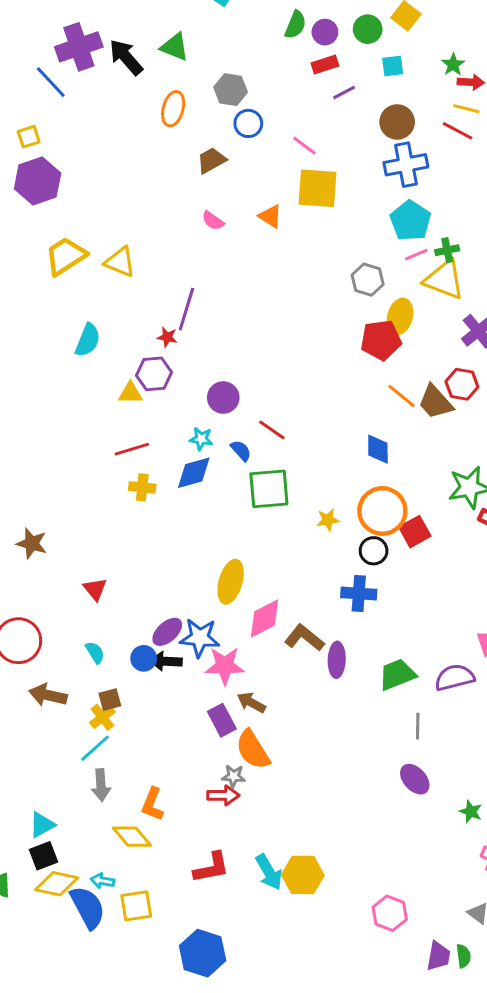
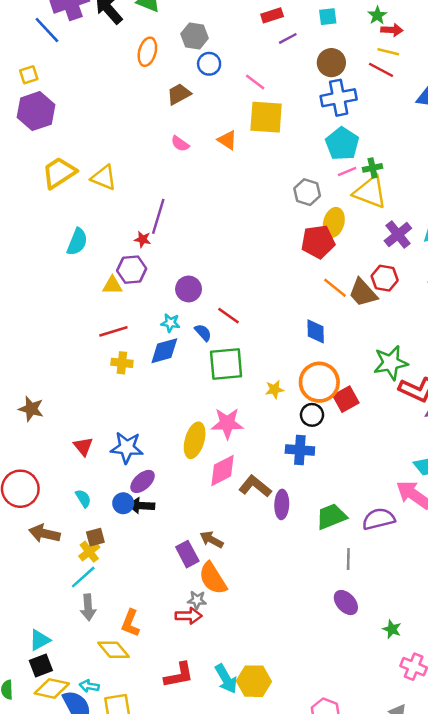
blue star: (200, 638) -> (127, 448), moved
pink star: (225, 666) -> (227, 423), moved

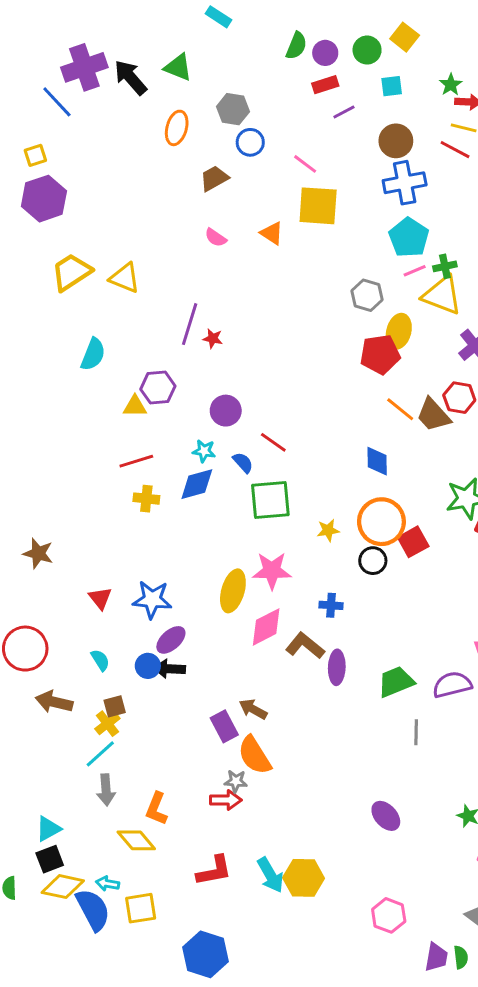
red star: (143, 239) -> (213, 338), moved
blue cross: (300, 450) -> (331, 605), moved, size x0.7
purple ellipse: (346, 603) -> (386, 816), moved

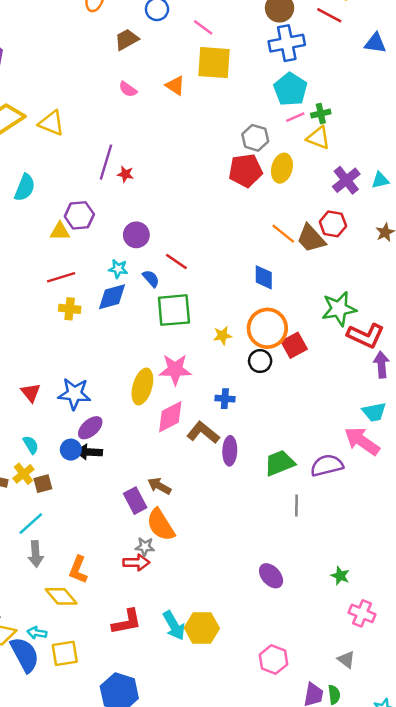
yellow triangle: (442, 295) -> (318, 138), size x0.7
red pentagon: (380, 354) -> (246, 171), moved
yellow cross: (107, 724) -> (24, 474), moved

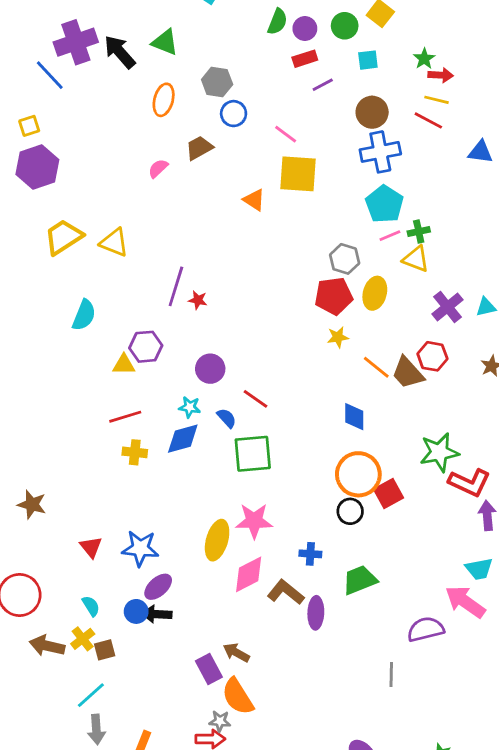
pink semicircle: (128, 89) -> (158, 168), moved, turned 102
yellow star: (222, 336) -> (338, 337), moved
green trapezoid: (280, 463) -> (360, 580), moved

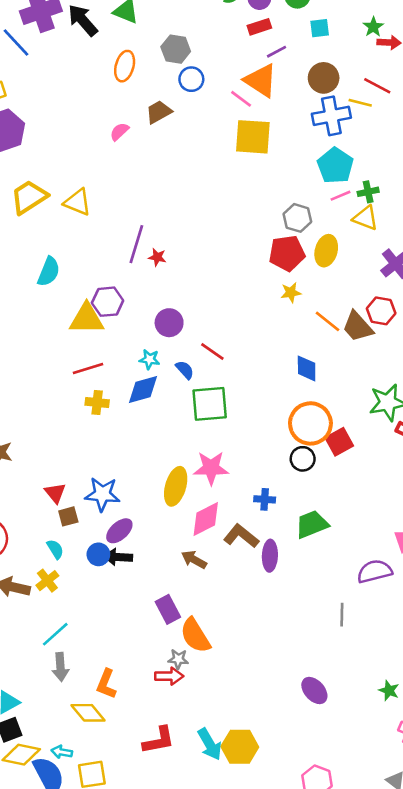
yellow line: (437, 100) -> (360, 103), moved
orange triangle: (254, 200) -> (261, 81), moved, size x1.6
yellow triangle: (124, 365) -> (87, 319), size x1.6
brown square: (105, 650) -> (68, 516), moved
brown arrow: (236, 653) -> (194, 560), moved

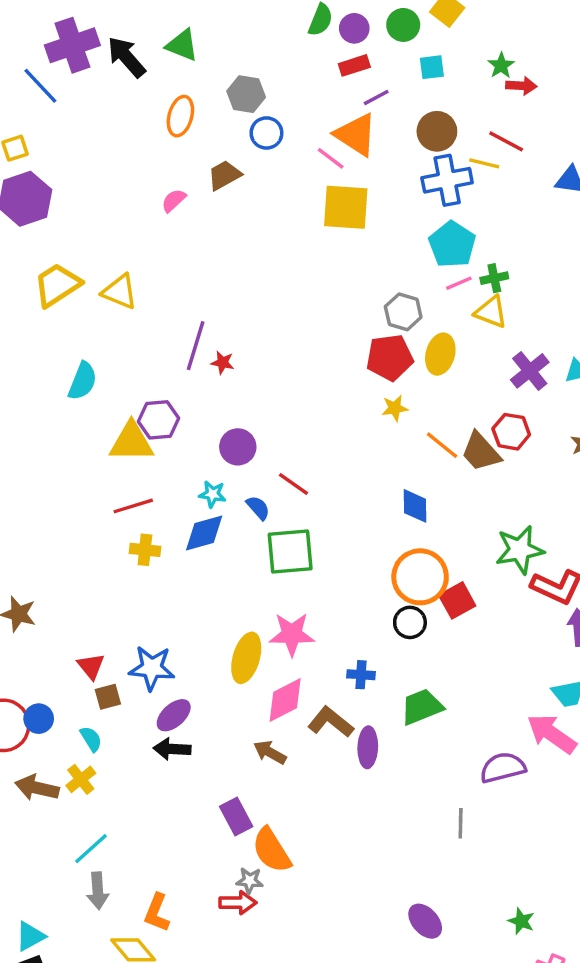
blue circle: (98, 554) -> (39, 719), moved

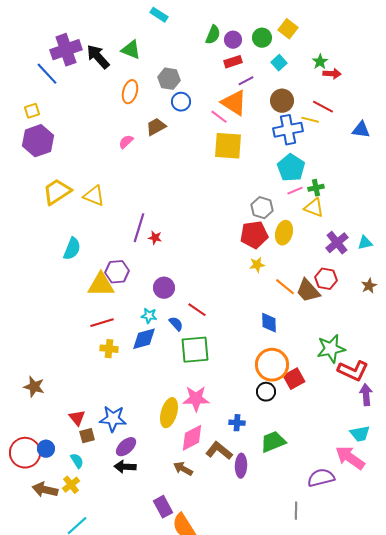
cyan square: (432, 67) -> (279, 63), turned -35

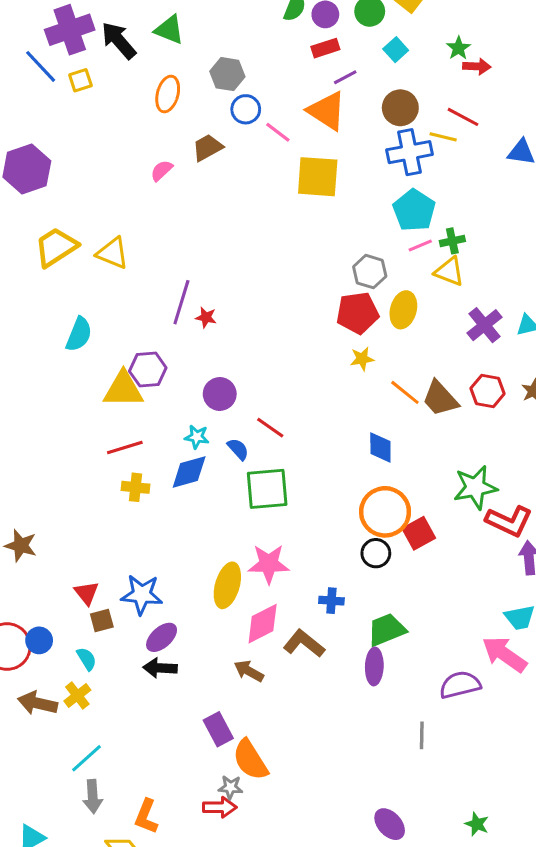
yellow square: (32, 111) -> (80, 80), moved
pink line: (219, 117) -> (278, 132), moved
red hexagon: (326, 279) -> (488, 391), moved
purple ellipse: (241, 466) -> (374, 666), moved

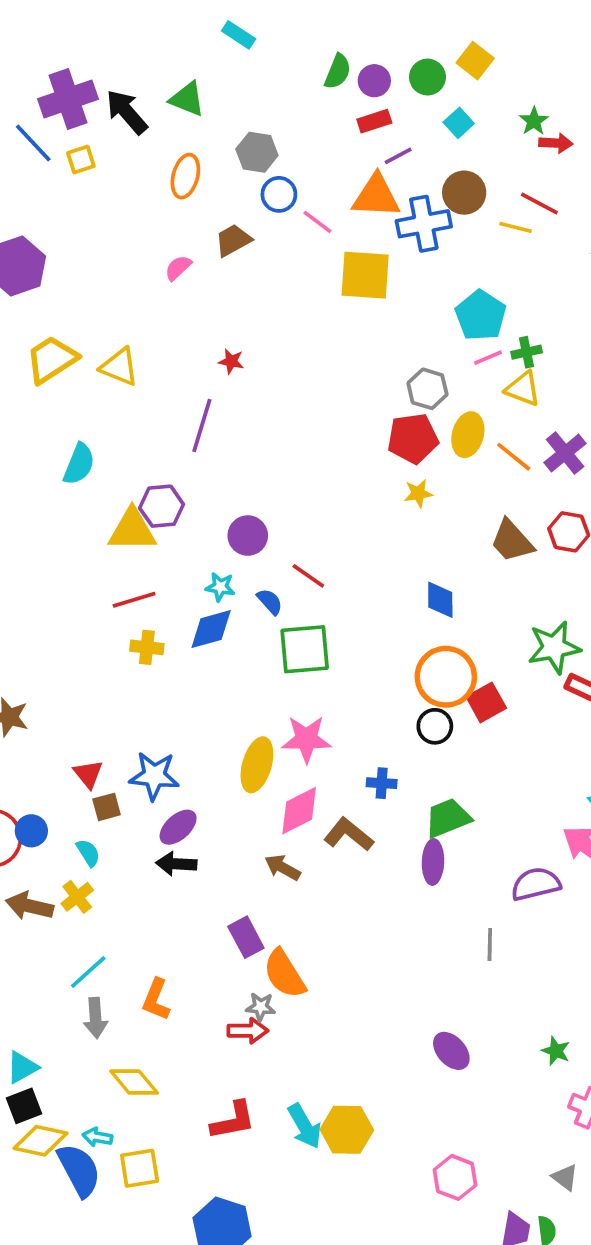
orange triangle: (327, 111) -> (376, 196), turned -30
blue cross: (410, 152) -> (424, 224), moved
red star: (206, 317) -> (231, 361), moved
orange line: (405, 392) -> (514, 457), moved
orange L-shape: (146, 816) -> (156, 1000), moved

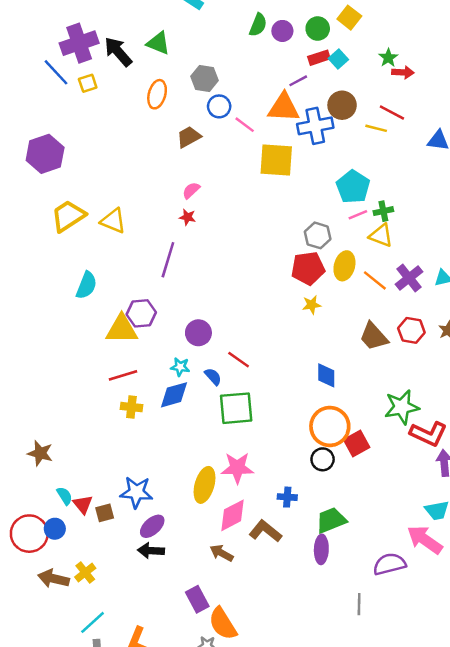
red rectangle: (374, 121) -> (319, 58), moved
pink semicircle: (178, 268) -> (191, 190), moved
red triangle: (88, 774) -> (83, 504), moved
cyan semicircle: (88, 853) -> (65, 496), moved

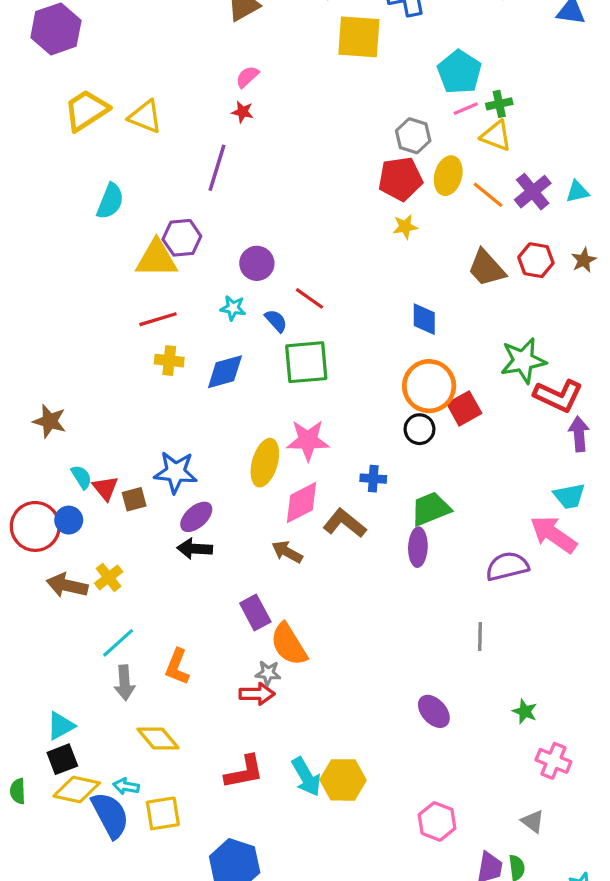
blue diamond: (174, 395) -> (225, 372), moved
gray line: (359, 604) -> (480, 636), moved

